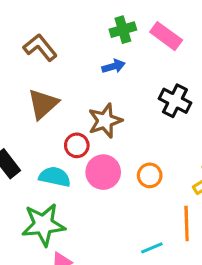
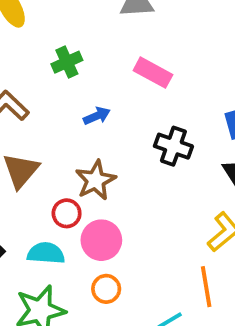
green cross: (123, 30) -> (67, 62), moved
orange circle: (150, 175) -> (106, 289), moved

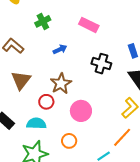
pink circle: (101, 240) -> (81, 111), moved
orange line: (206, 287) -> (122, 137), turned 55

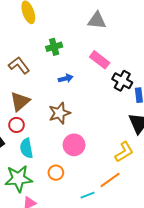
black cross: (101, 64) -> (122, 81), moved
red circle: (46, 102) -> (16, 125), moved
cyan semicircle: (36, 123) -> (26, 148), turned -114

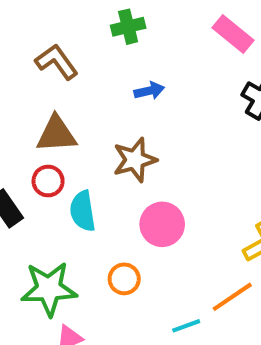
pink rectangle: (100, 60) -> (233, 34), moved
brown triangle: (20, 101) -> (56, 134), turned 35
cyan semicircle: (26, 148) -> (83, 211), moved

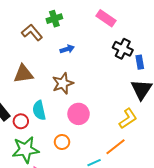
brown L-shape: (57, 62) -> (32, 33), moved
red circle: (48, 181) -> (21, 121), moved

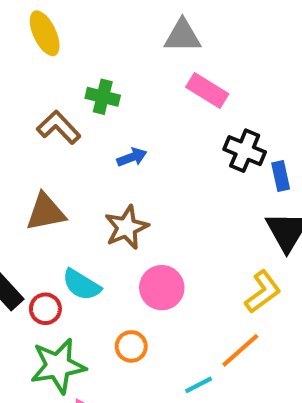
green cross: (54, 19) -> (103, 97), turned 35
cyan semicircle: (39, 110) -> (81, 285), turned -42

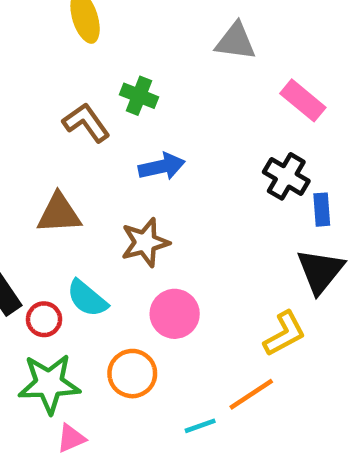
pink rectangle: (207, 90) -> (303, 100), moved
blue arrow: (132, 157) -> (162, 166), size x1.4
orange circle: (131, 346) -> (132, 374), size x1.4

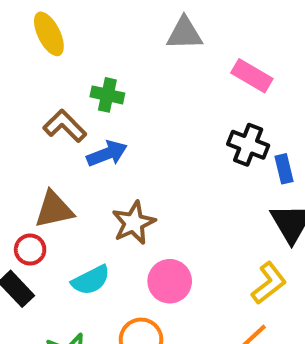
blue arrow: (162, 166) -> (107, 154), moved
cyan semicircle: (87, 298) -> (91, 280), turned -57
red circle: (44, 319) -> (30, 250), moved

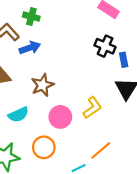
yellow L-shape: (269, 283) -> (92, 108), moved

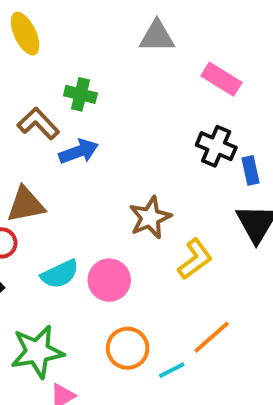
brown star: (42, 85) -> (150, 218), moved
pink circle: (60, 117) -> (109, 280), moved
orange circle: (44, 147) -> (128, 348), moved

